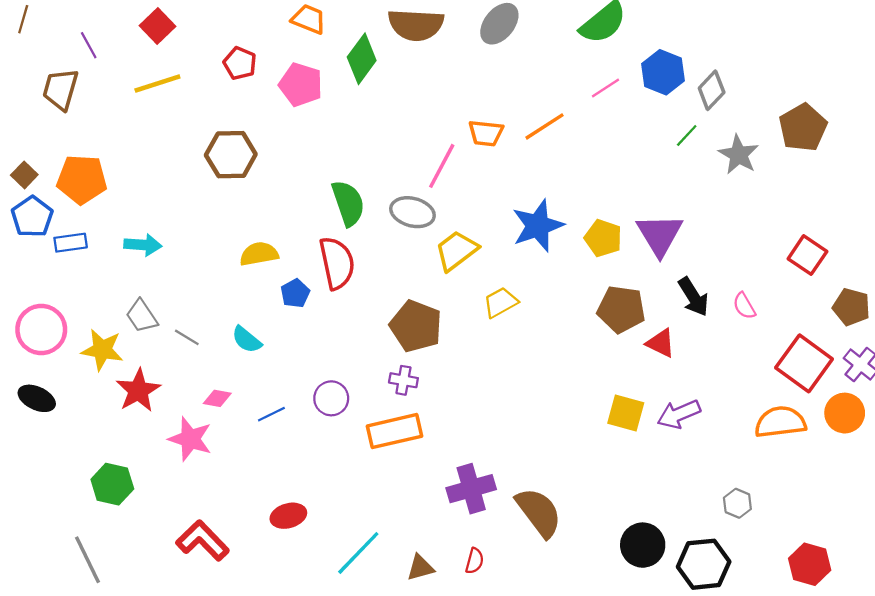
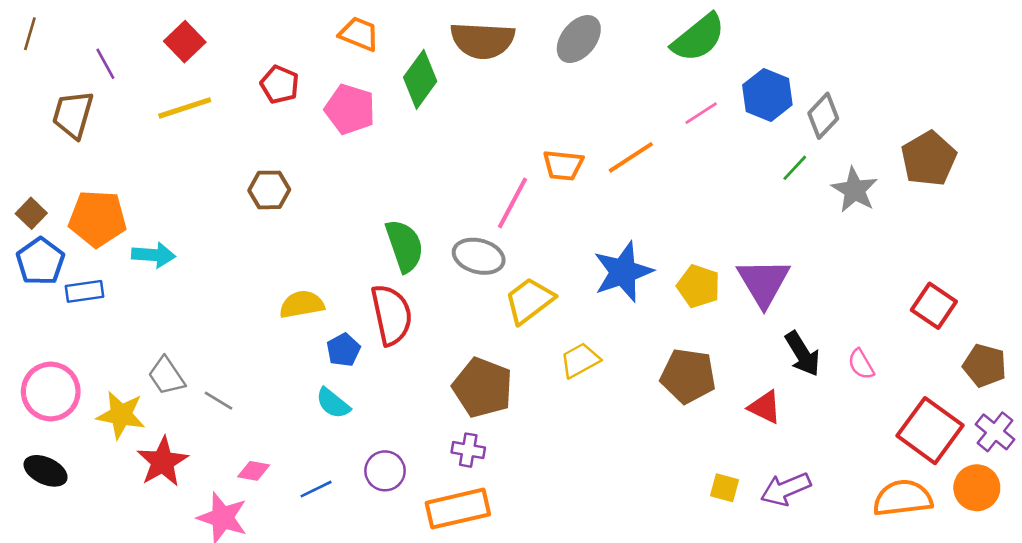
brown hexagon: (231, 155) -> (269, 190), size x0.7
cyan arrow: (143, 245) -> (153, 255), moved
brown pentagon: (621, 309) -> (688, 376), moved
cyan semicircle: (247, 340) -> (333, 403), moved
yellow square: (626, 413) -> (724, 488), size x0.7

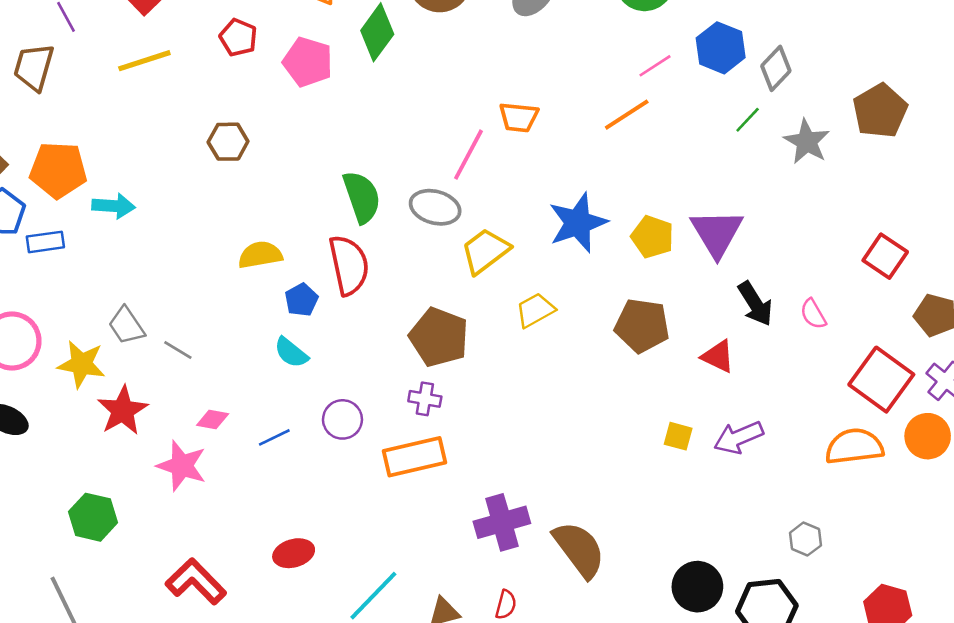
orange line: (631, 157) -> (627, 115), moved

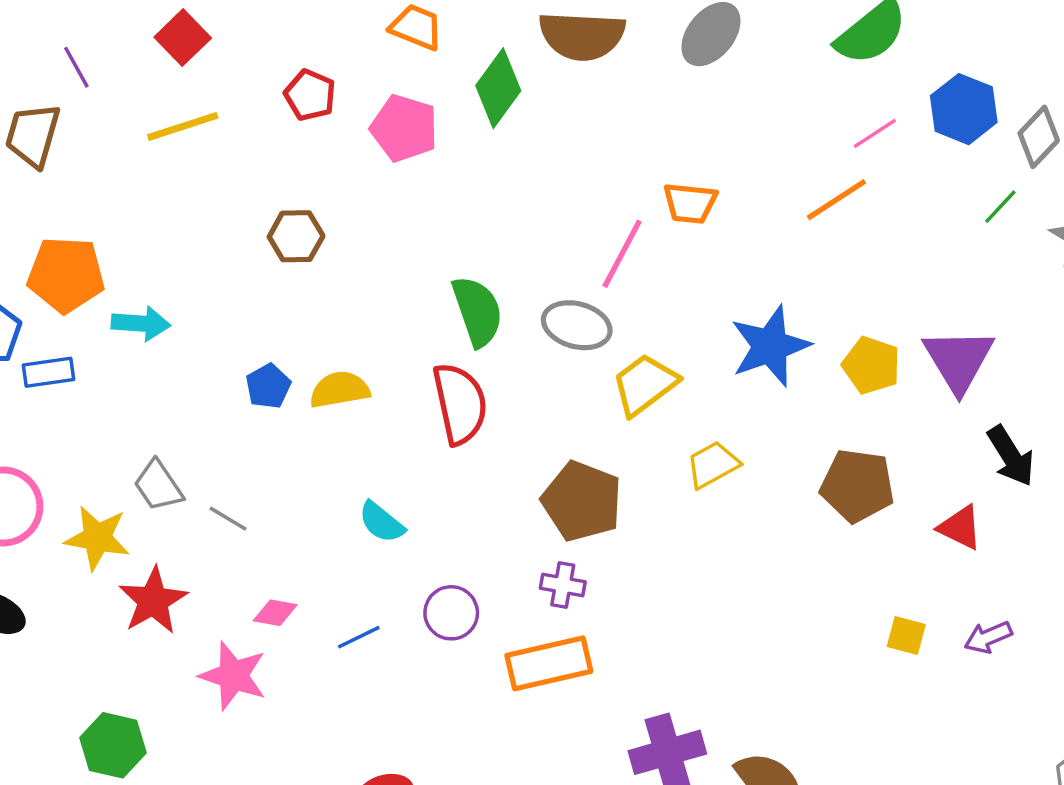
blue pentagon: (301, 300) -> (268, 386), moved
purple arrow: (739, 437) -> (988, 637), size x0.7

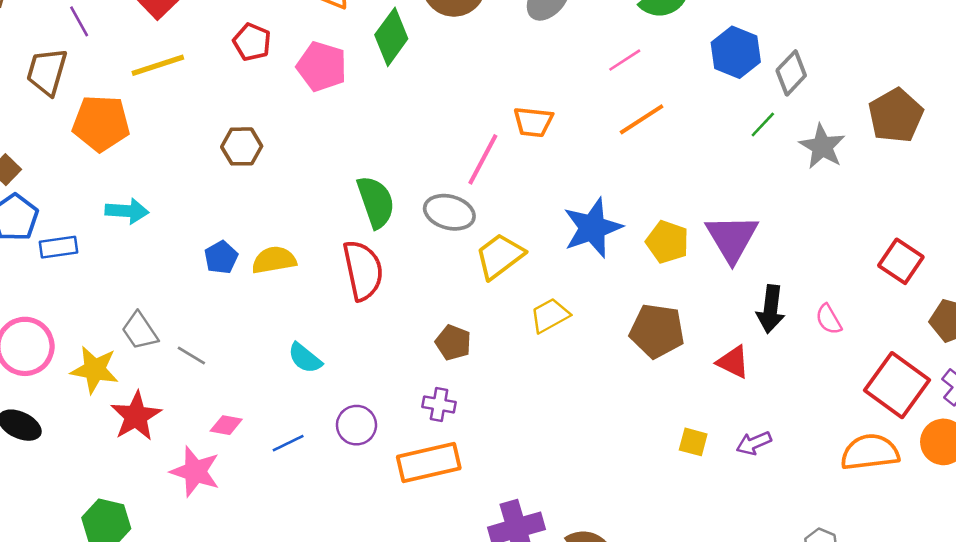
pink line: (875, 133) -> (625, 60), moved
orange pentagon: (66, 275) -> (101, 123), moved
black arrow: (1011, 456) -> (771, 309), turned 39
brown pentagon: (582, 501) -> (453, 343), size x0.6

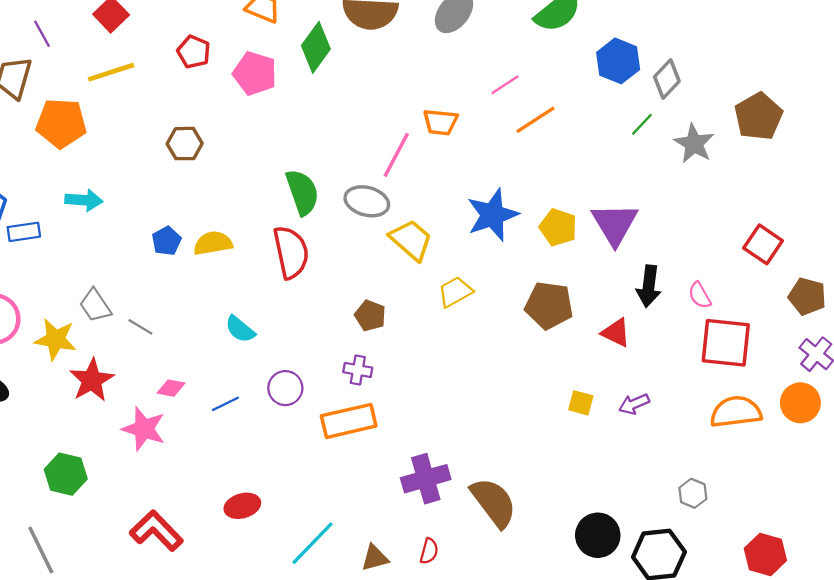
pink line: (625, 60) -> (505, 85), moved
yellow trapezoid: (500, 256) -> (411, 240), turned 78
red square: (897, 385) -> (726, 343), moved, turned -30

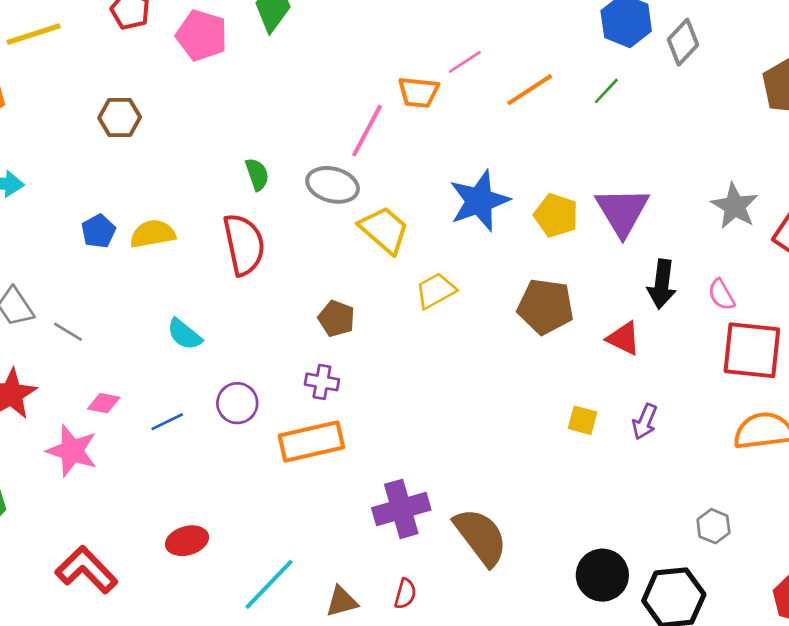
pink line: (505, 85) -> (465, 62), moved
green line: (642, 124) -> (606, 91), moved
gray star: (694, 144) -> (735, 206), moved
green semicircle: (302, 192) -> (257, 174), size x0.6
purple arrow: (634, 404) -> (645, 422), turned -44

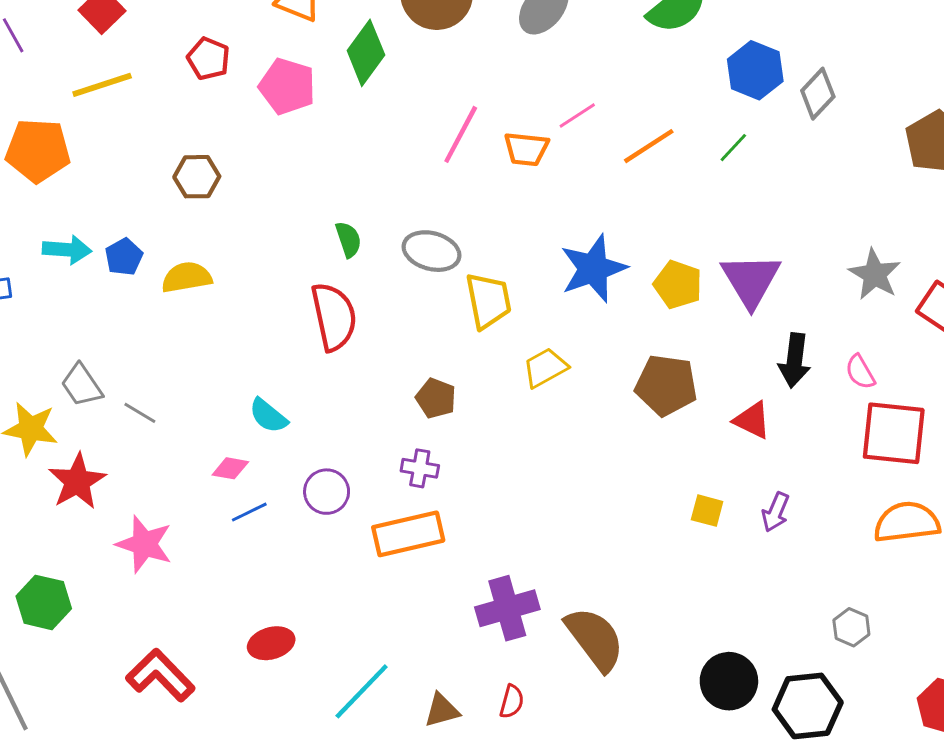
pink line: (367, 131) -> (461, 134), moved
yellow trapezoid: (384, 230) -> (488, 301), turned 38
blue pentagon: (98, 231) -> (124, 257), moved
yellow semicircle: (153, 234) -> (187, 277), moved
pink diamond: (104, 403) -> (230, 468), moved

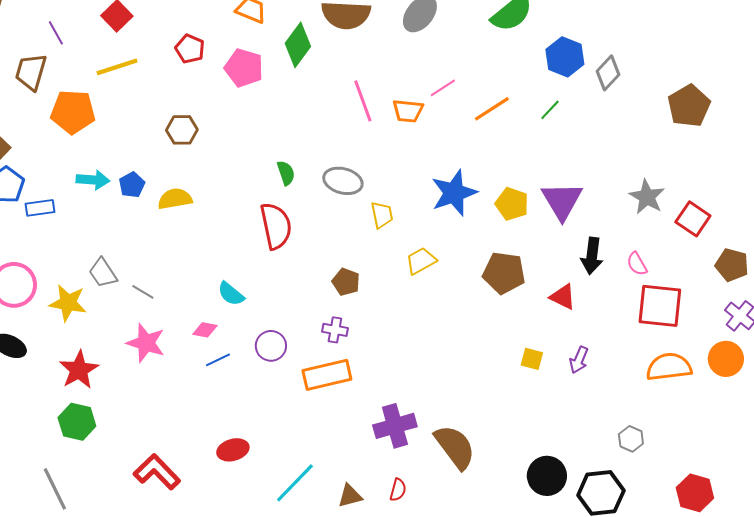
pink line: (461, 134) -> (363, 101), turned -48
yellow trapezoid: (488, 301) -> (382, 215), size x0.7
red star: (77, 481) -> (79, 370), moved
pink star: (144, 544) -> (146, 343), moved

